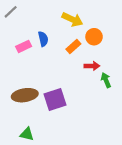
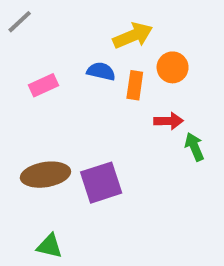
yellow arrow: (72, 19) -> (133, 36), turned -48
blue semicircle: (43, 39) -> (101, 71), moved, turned -64
orange rectangle: (73, 46) -> (135, 85), turned -40

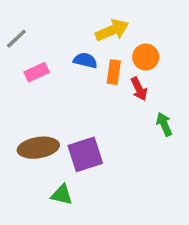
gray line: (20, 22) -> (16, 39), moved
red arrow: (169, 121) -> (139, 89), moved, turned 65
green triangle: (49, 246) -> (62, 195), moved

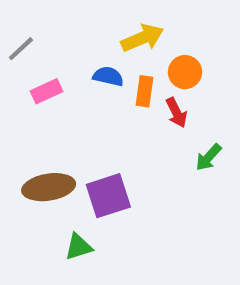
green arrow: (164, 124) -> (208, 157), turned -115
green triangle: (62, 195) -> (78, 247), turned -30

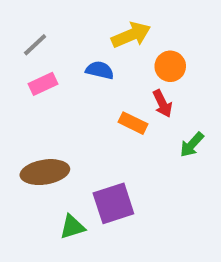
gray line: (21, 49) -> (35, 45), moved
orange rectangle: (145, 91) -> (133, 123), moved, turned -72
purple square: (108, 196) -> (113, 203), moved

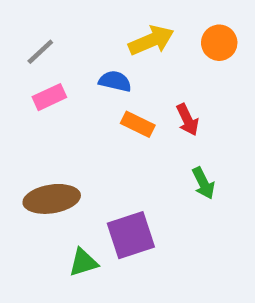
orange circle: (170, 66) -> (219, 43), moved
orange rectangle: (133, 123) -> (138, 124), moved
green arrow: (192, 145) -> (203, 183), moved, turned -68

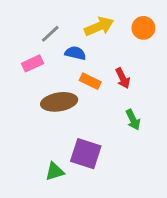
gray line: (40, 52) -> (50, 34), moved
brown ellipse: (52, 199) -> (59, 102), moved
purple square: (131, 235) -> (86, 154), turned 36

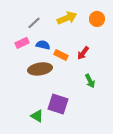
blue semicircle: (75, 53) -> (43, 45), moved
red arrow: (123, 78) -> (83, 53), turned 64
green triangle: (55, 171) -> (37, 116), turned 48

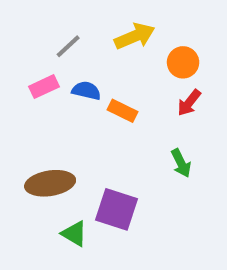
orange circle: (97, 19) -> (183, 62), moved
red arrow: (83, 53) -> (189, 103), moved
brown ellipse: (40, 69) -> (50, 183), moved

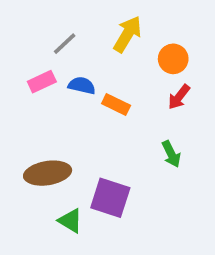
yellow arrow: (135, 36) -> (127, 34), turned -36

